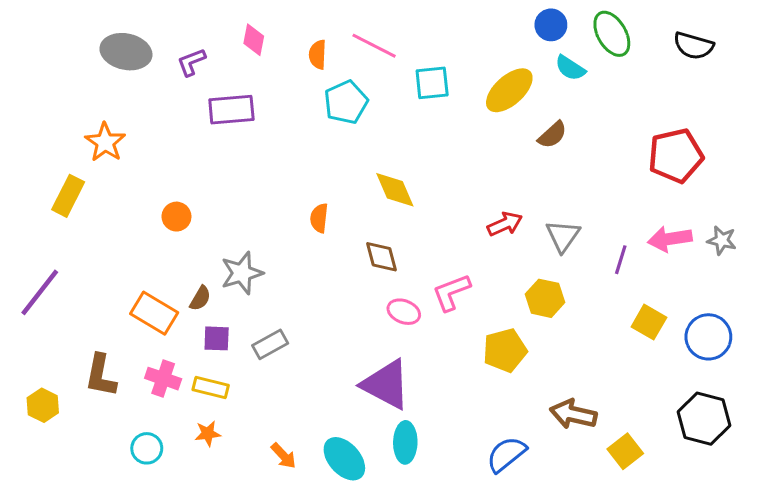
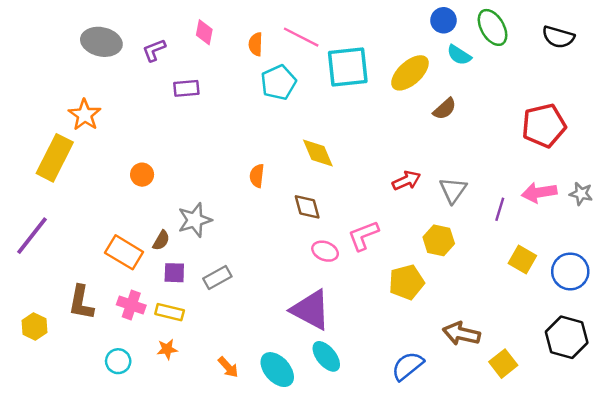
cyan square: (432, 83) -> (348, 67), size x1.5
purple rectangle: (231, 110) -> (186, 88), size x0.7
yellow rectangle: (68, 196) -> (55, 158), size x1.4
cyan ellipse: (405, 442) -> (326, 356), turned -40

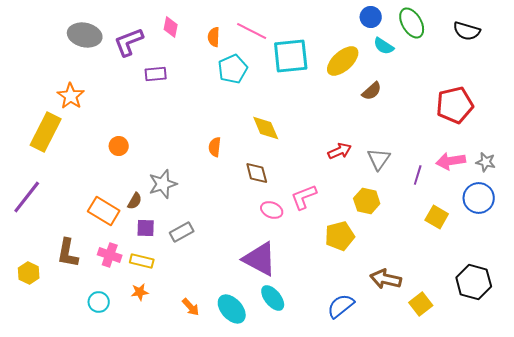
purple L-shape: (154, 50) -> (129, 42), size x1.5
blue circle: (570, 271) -> (479, 198), moved

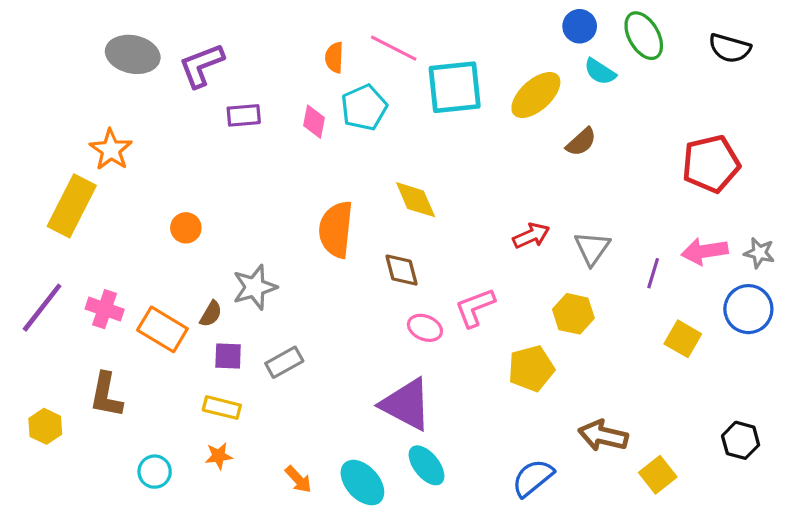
pink diamond: (171, 27) -> (314, 122), moved
orange semicircle: (215, 147) -> (336, 229), size x1.8
pink cross: (110, 255) -> (105, 309), moved
black hexagon: (474, 282) -> (741, 440), size x0.7

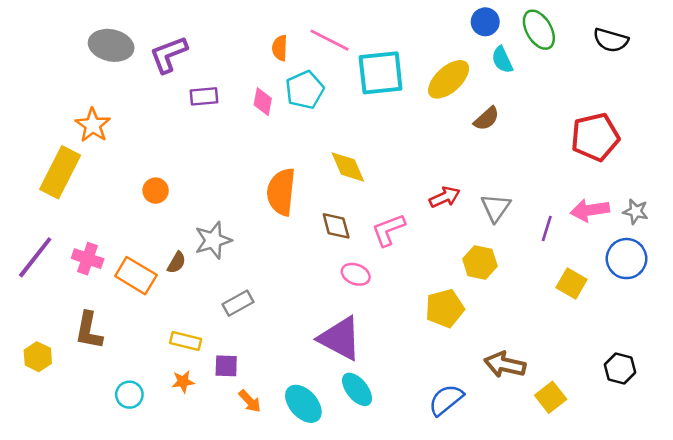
cyan semicircle: (600, 72) -> (502, 60), turned 32
pink L-shape: (475, 308) -> (388, 230), moved
purple square: (228, 356) -> (226, 366), moved

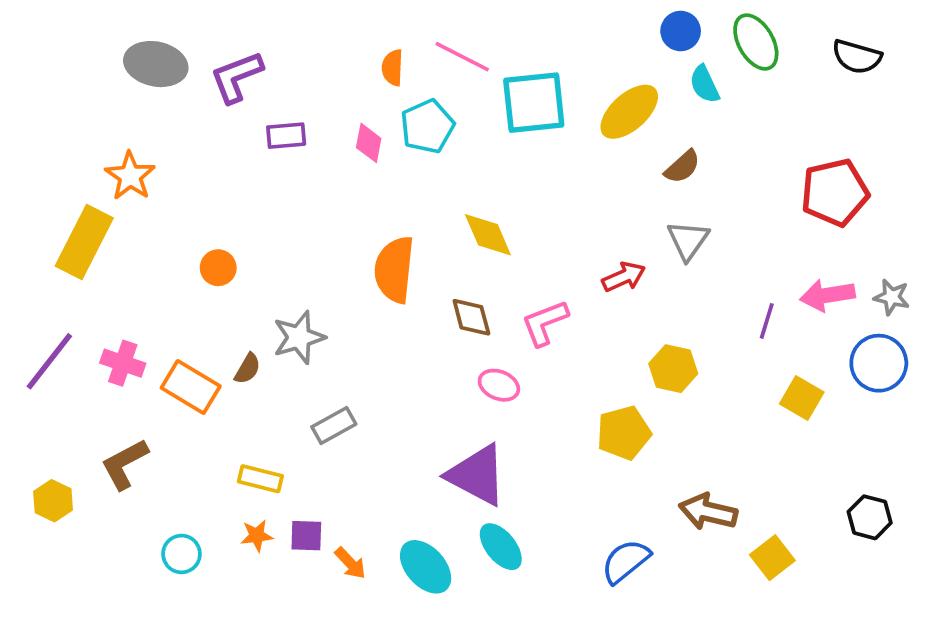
gray triangle: (496, 208) -> (688, 240), moved
brown L-shape: (89, 331) -> (125, 464), turned 51
purple square: (226, 366) -> (306, 536), moved

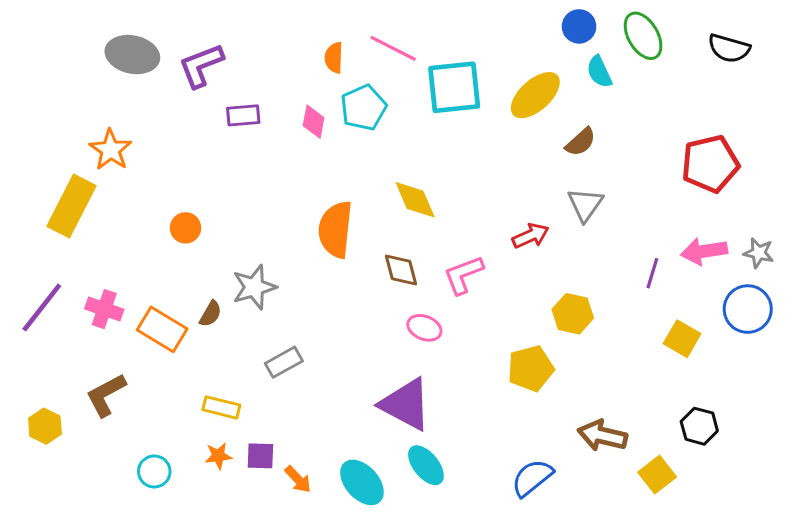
black hexagon: (870, 517) -> (699, 426), moved

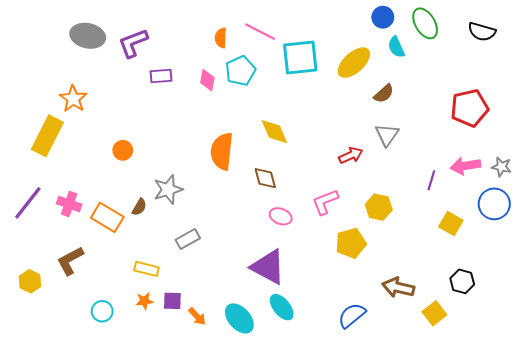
pink L-shape: (463, 275) -> (325, 202), moved

